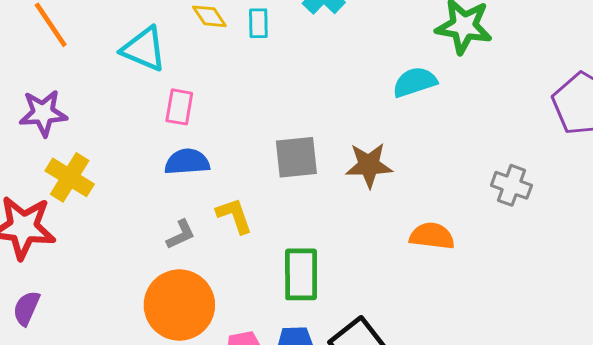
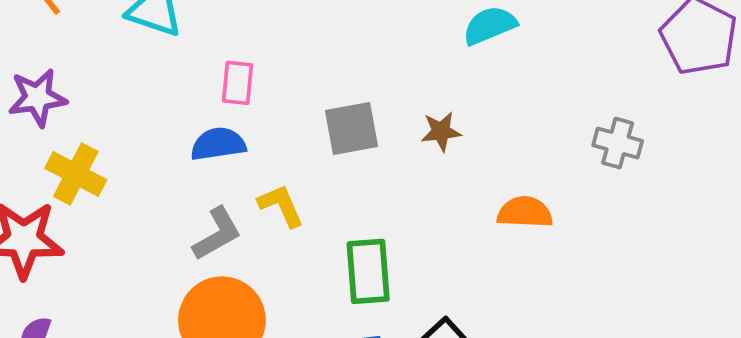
pink rectangle: (179, 107) -> (238, 83), moved
brown star: (369, 165) -> (441, 131), size x0.7
gray L-shape: (181, 235) -> (217, 234), size x1.4

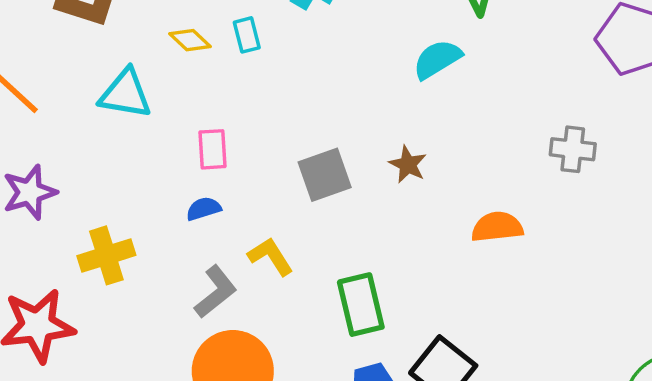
brown star: (441, 131) -> (408, 164), turned -30
blue semicircle: (218, 144) -> (204, 209), size x0.7
yellow cross: (76, 174) -> (106, 255), moved, turned -36

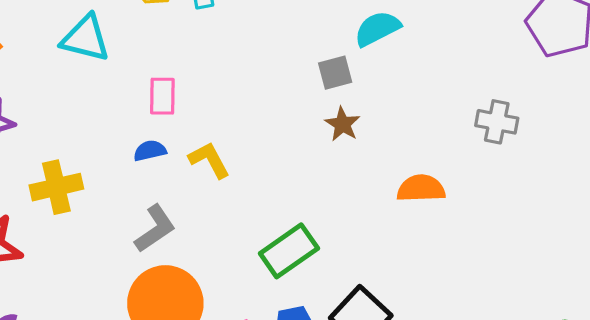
gray square: (325, 175) -> (335, 73), moved, size x0.7
yellow L-shape: (271, 256) -> (209, 160), moved
green rectangle: (361, 305) -> (289, 251), turned 64

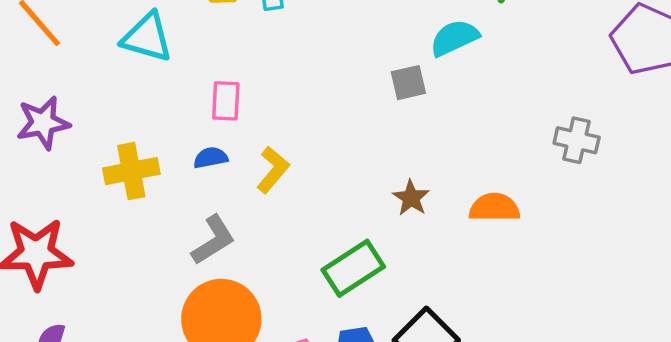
brown star: (343, 124) -> (411, 198), moved
yellow L-shape: (209, 160) -> (273, 170), turned 66
yellow cross: (56, 187) -> (131, 171), moved

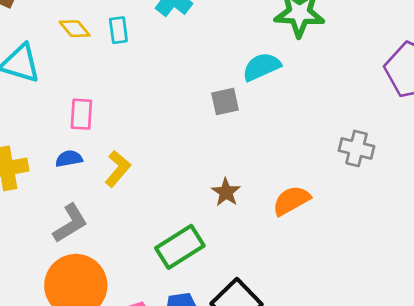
orange semicircle: (494, 208) -> (291, 201), turned -30

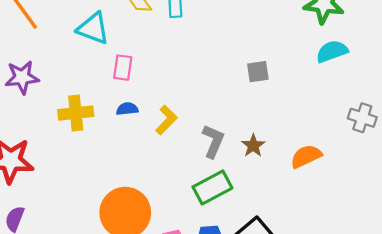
cyan semicircle: (262, 67) -> (332, 51), moved
pink rectangle: (81, 114) -> (123, 68), moved
gray L-shape: (70, 223) -> (213, 141), moved, turned -40

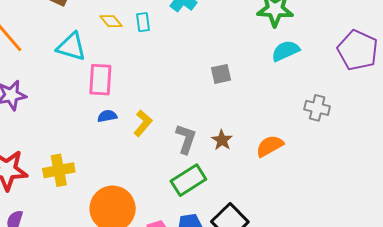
pink rectangle: (123, 68) -> (100, 80), size x1.4
yellow cross: (76, 113) -> (59, 170), moved

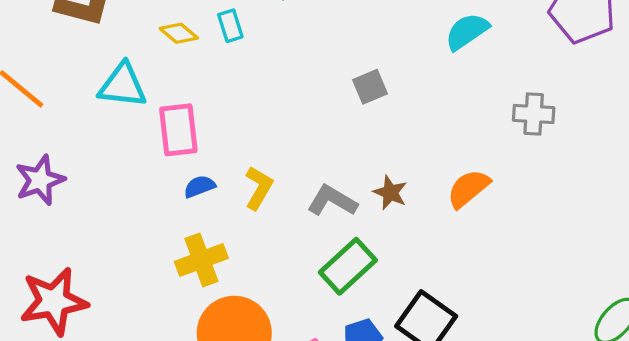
gray L-shape: (186, 139) -> (332, 201), turned -68
yellow cross: (59, 170) -> (201, 260), moved

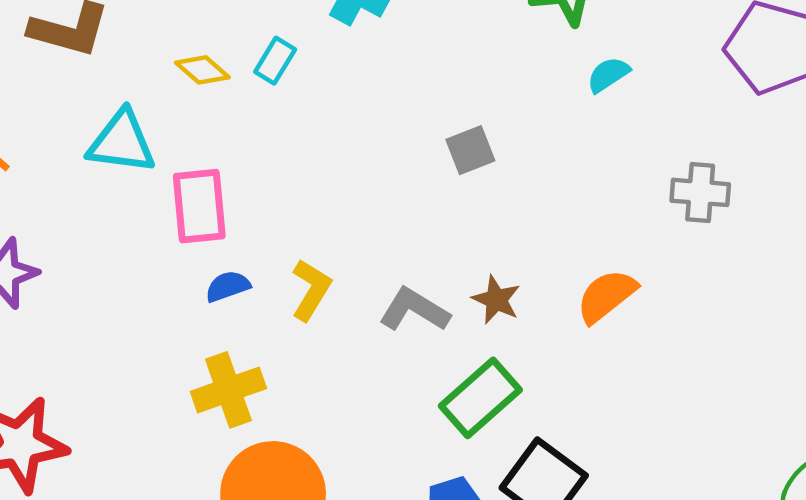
cyan rectangle: (230, 26) -> (275, 61), turned 48
cyan semicircle: (467, 31) -> (608, 75), size x0.7
green rectangle: (348, 266) -> (480, 398), moved

